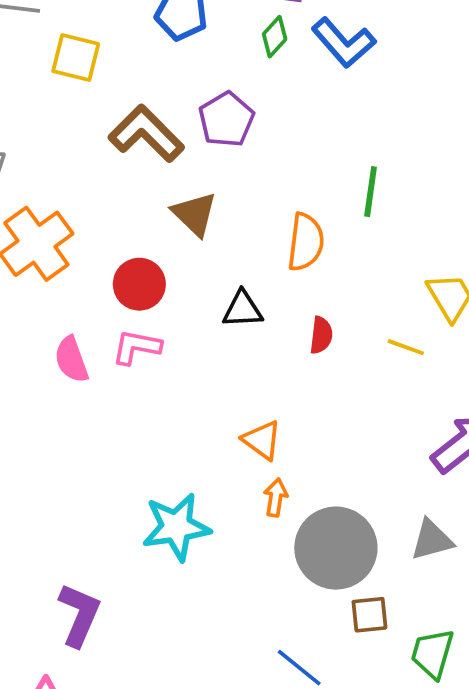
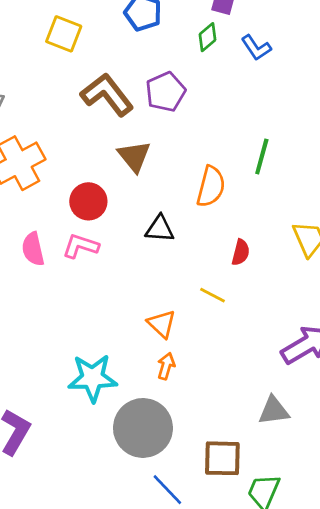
blue L-shape: (344, 43) -> (256, 48), size x0.7
red semicircle: (321, 335) -> (241, 252), moved
yellow line: (406, 347) -> (213, 295), moved
gray circle: (336, 548) -> (143, 428), moved
brown square: (369, 615) -> (222, 458), size x1.4

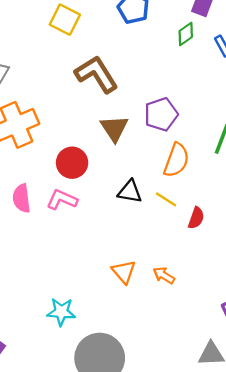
purple pentagon: (166, 92) -> (161, 114), moved
yellow line: (213, 295) -> (166, 199), moved
orange arrow: (166, 366) -> (164, 275), moved, turned -80
cyan star: (93, 378) -> (61, 312), size x0.7

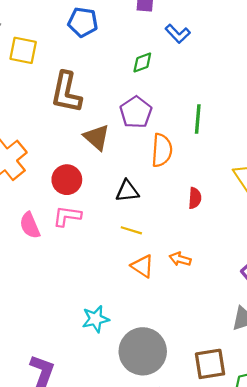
green diamond: (186, 34) -> (142, 63), moved, turned 30
brown L-shape: (96, 74) -> (66, 92), turned -120
yellow line: (166, 199) -> (131, 230), moved

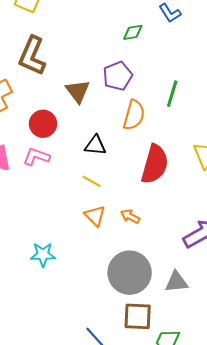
brown L-shape: (66, 92) -> (32, 56), moved
red semicircle: (195, 198) -> (155, 164), size x2.0
gray circle: (143, 351) -> (130, 273), moved

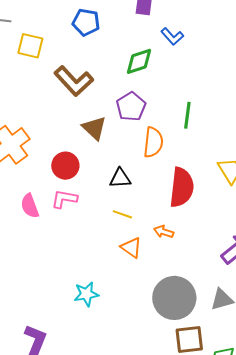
green diamond: (133, 32) -> (139, 61), size x1.4
brown L-shape: (32, 56) -> (74, 81), moved, turned -57
orange arrow: (130, 216) -> (164, 232), moved

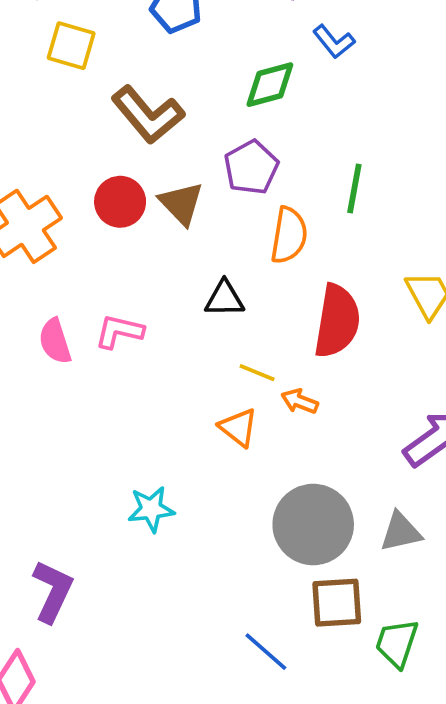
red circle: (65, 166) -> (120, 202), moved
yellow line: (122, 214) -> (257, 373), moved

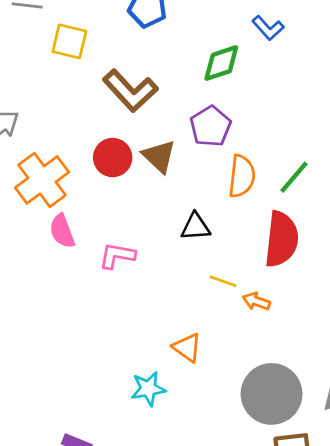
green line: (354, 188) -> (294, 177), moved, turned 33
pink semicircle: (55, 341) -> (62, 231), moved
orange triangle: (238, 427) -> (187, 348), moved

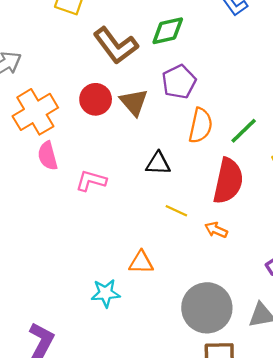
green diamond: (221, 63) -> (168, 31), moved
orange arrow: (256, 301) -> (216, 230), moved
orange triangle: (187, 348) -> (141, 262), turned -40

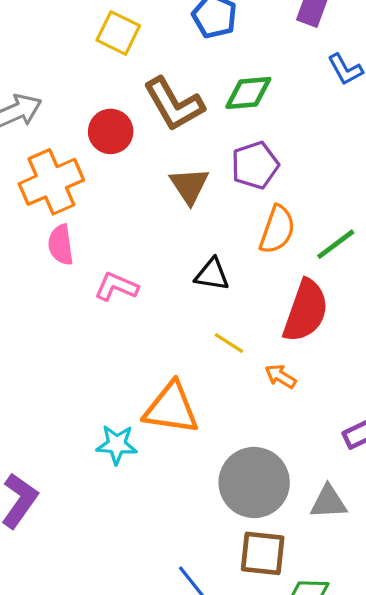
red circle: (96, 99) -> (111, 131), moved
orange triangle: (141, 262) -> (171, 408), size x1.6

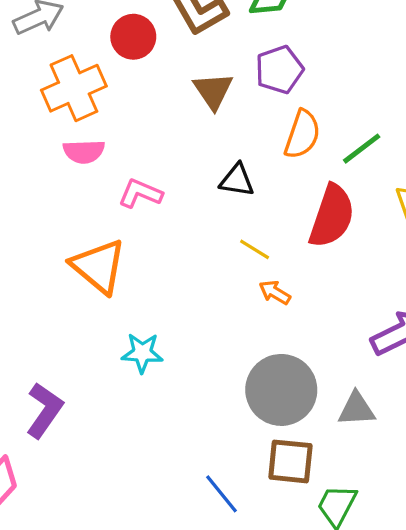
pink semicircle: (61, 245) -> (84, 152), turned -84
orange arrow: (280, 376) -> (275, 292), moved
orange triangle: (171, 408) -> (98, 266), moved, turned 32

